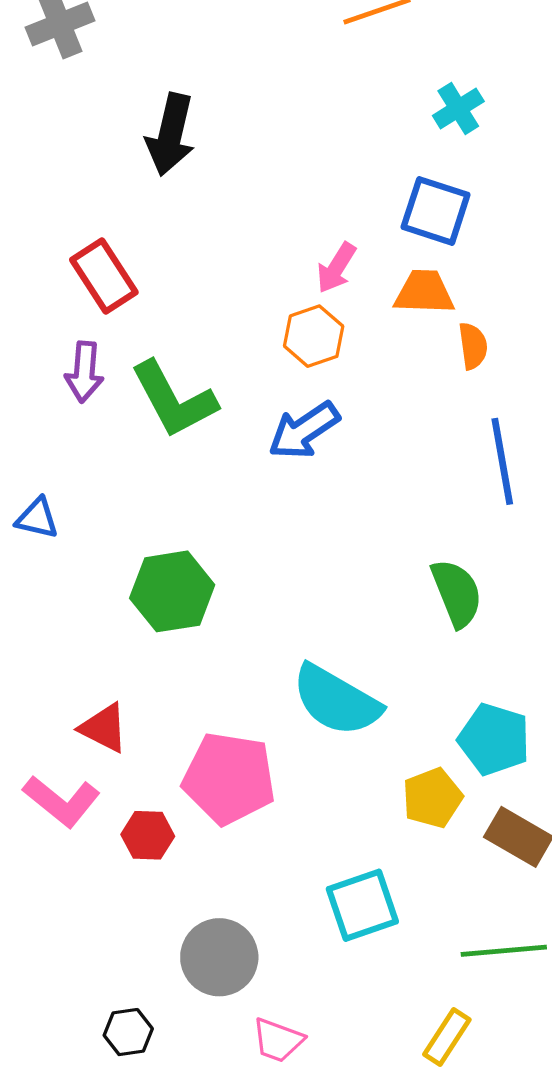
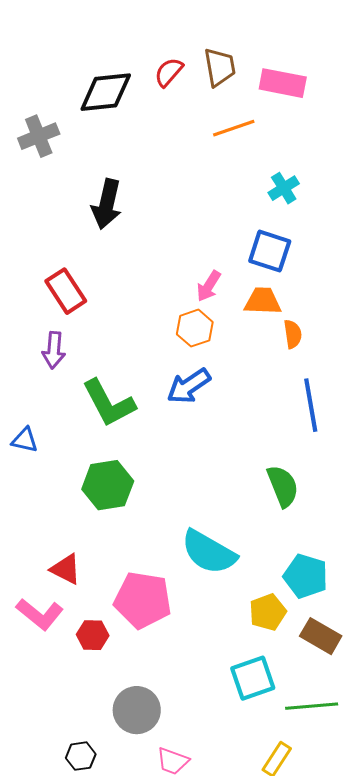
green L-shape: (174, 400) -> (109, 403), moved
cyan square: (362, 905) -> (253, 678), moved

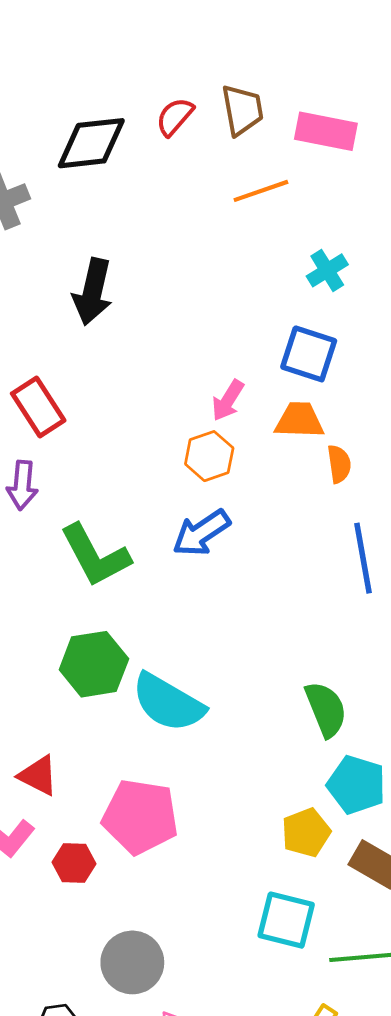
green semicircle: (283, 486) -> (326, 709), moved
cyan semicircle: (209, 552) -> (168, 703), moved
cyan square: (253, 678) -> (286, 920), turned 33

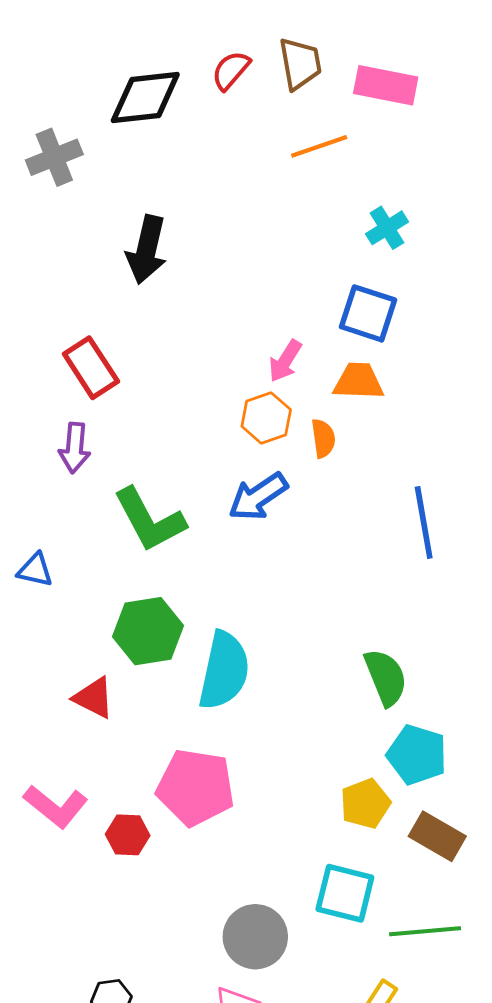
orange semicircle: (339, 464) -> (323, 438), moved
cyan semicircle: (168, 703) -> (224, 671), turned -108
red triangle: (38, 776) -> (94, 698), moved
gray circle: (132, 962) -> (255, 937), moved

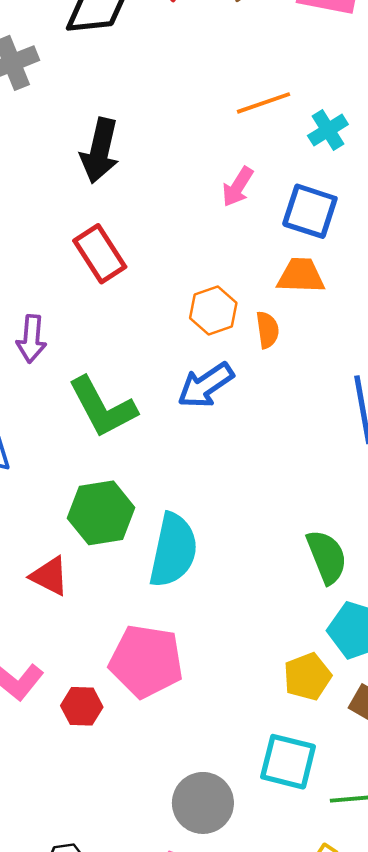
orange line: (319, 146) -> (264, 103), moved
pink arrow: (285, 361) -> (238, 187), moved
red rectangle: (91, 368) -> (100, 254), moved

